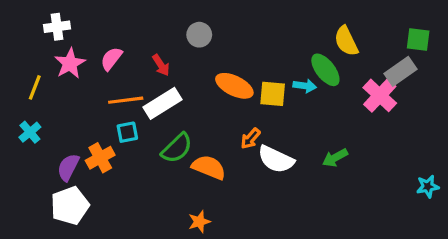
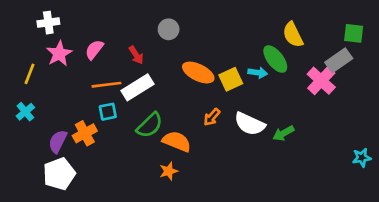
yellow square: (273, 94) -> (231, 79), turned -30
white semicircle: (276, 159) -> (250, 124), moved
orange star: (199, 222) -> (169, 171), moved

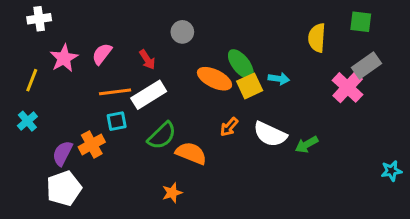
white cross: (48, 23) -> (39, 19), moved
green square: (354, 33) -> (361, 22), moved
yellow semicircle: (293, 35) -> (317, 38), turned 30
green ellipse: (275, 59) -> (241, 64), moved
orange star: (169, 171) -> (172, 193), moved

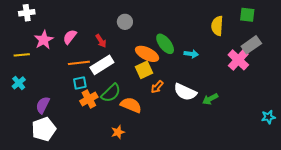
yellow line: (32, 80) -> (22, 55), turned 63
yellow square: (250, 86) -> (144, 70), moved
orange cross: (92, 144) -> (89, 99), moved

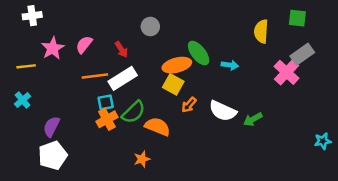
orange ellipse: (147, 54) -> (177, 65), turned -40
yellow square: (144, 70) -> (173, 84), turned -36
cyan square: (80, 83) -> (106, 102), moved

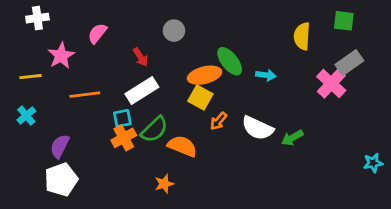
pink semicircle: (84, 45) -> (97, 33), moved
orange line: (95, 76) -> (85, 95), moved

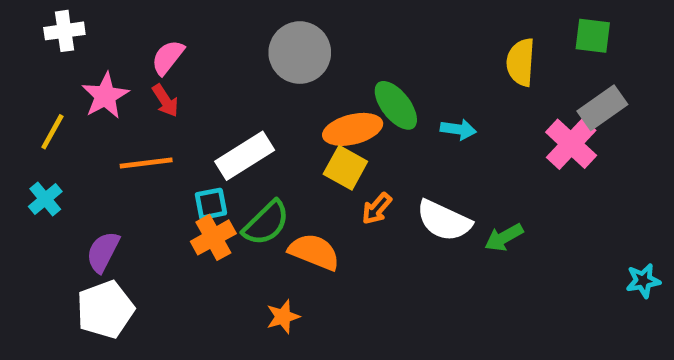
gray circle: (174, 31) -> (300, 53), size x1.6
red arrow: (140, 57) -> (165, 101), moved
yellow line: (30, 77) -> (52, 132), turned -55

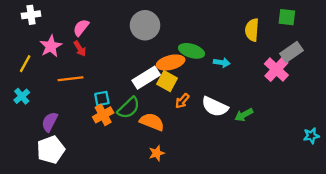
green ellipse: (396, 105) -> (191, 51), turned -35
white rectangle: (245, 156) -> (146, 78), moved
orange star: (283, 317) -> (157, 153), moved

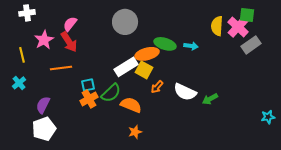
red arrow: (80, 49) -> (69, 42), size x1.5
cyan arrow: (222, 62) -> (191, 46), moved
yellow line: (25, 64) -> (22, 55), turned -42
pink cross: (276, 69) -> (238, 27), moved

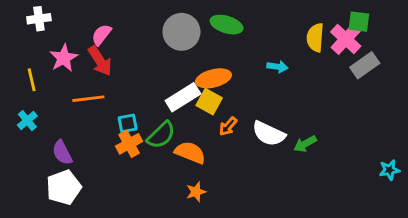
green ellipse: (165, 44) -> (227, 25), moved
purple semicircle: (43, 105) -> (62, 153), turned -54

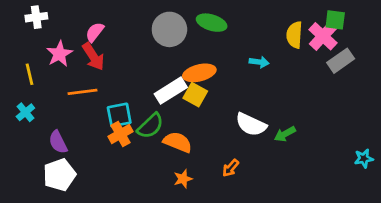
cyan square: (128, 123) -> (119, 115), size x1.4
orange arrow: (228, 126) -> (231, 168), moved

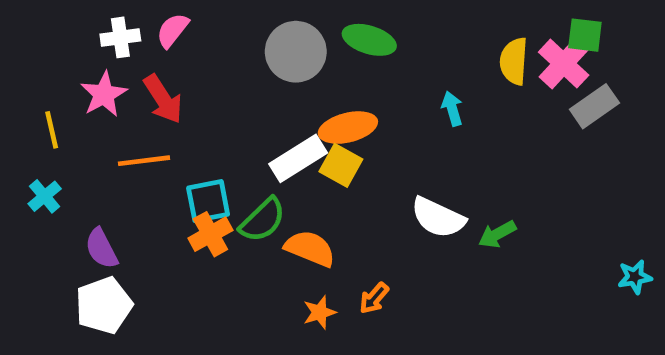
white cross: (36, 17) -> (120, 37), moved
pink semicircle: (95, 32) -> (173, 30), moved
cyan arrow: (259, 62) -> (452, 109), turned -114
orange arrow: (231, 168) -> (374, 298), moved

